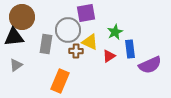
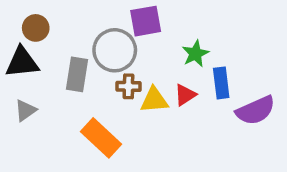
brown circle: (22, 17) -> (36, 28), size x0.6
yellow triangle: (90, 42) -> (154, 100), moved, turned -30
orange rectangle: (60, 81) -> (101, 138), turned -70

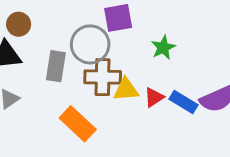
blue rectangle: (221, 83) -> (183, 102), moved, turned -52
brown cross: (128, 86) -> (103, 77), size x1.6
red triangle: (185, 95) -> (154, 97), moved

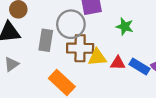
green star: (163, 48) -> (125, 26), turned -30
red triangle: (154, 97) -> (118, 63), turned 35

